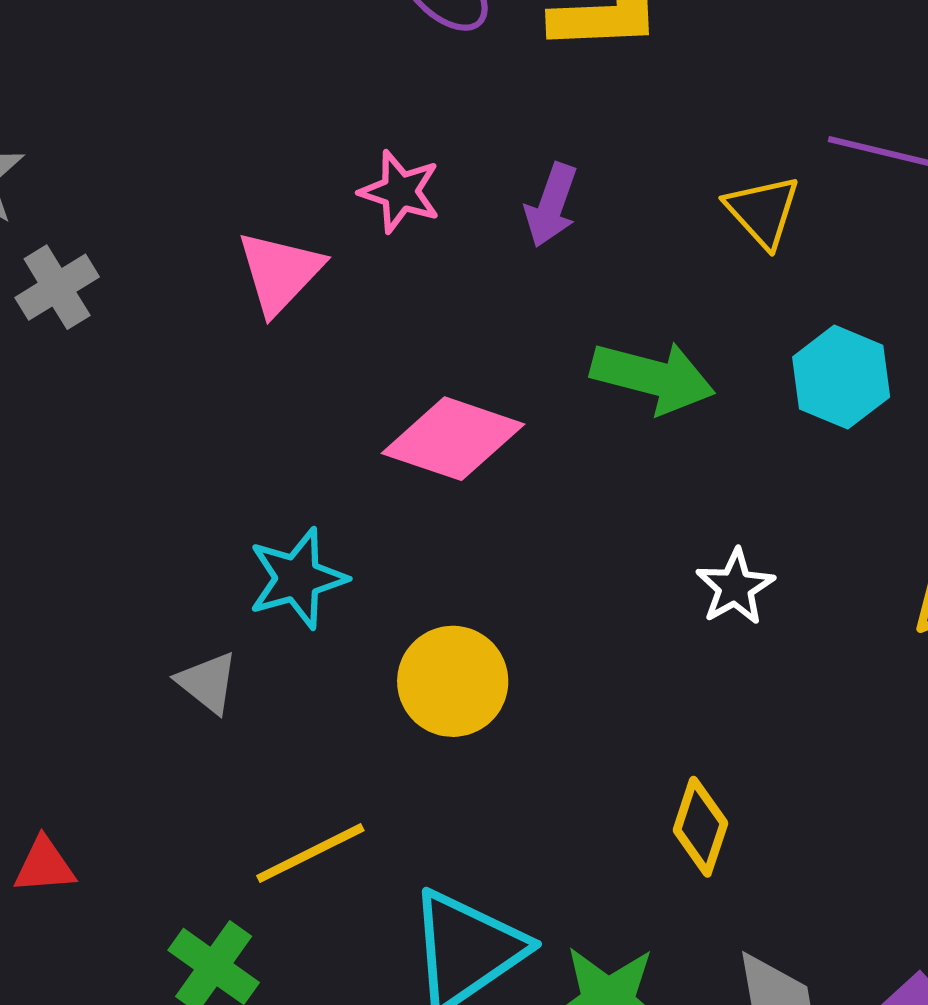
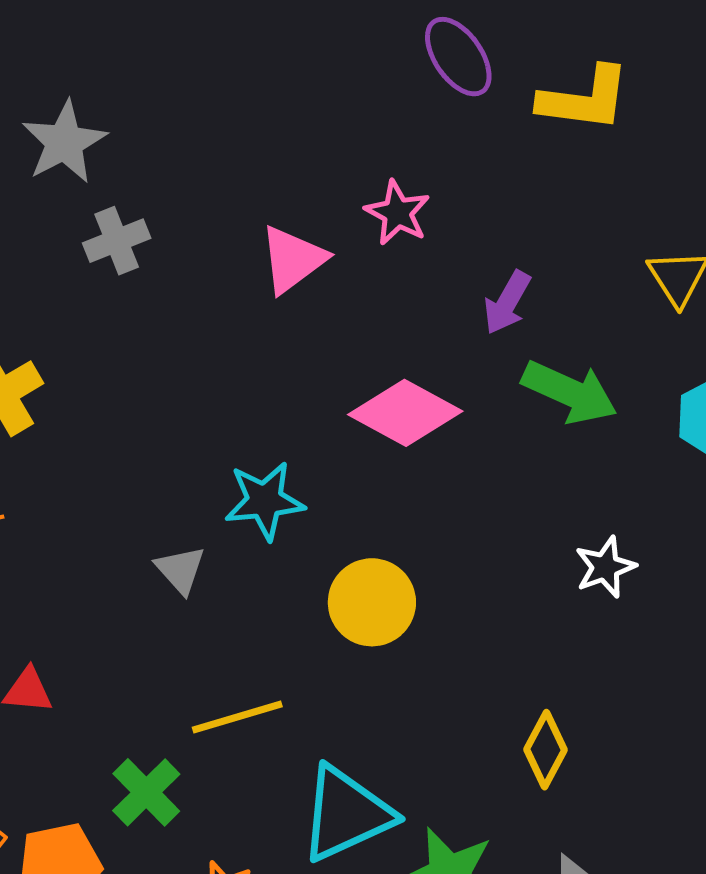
purple arrow: (551, 205) -> (507, 303), moved

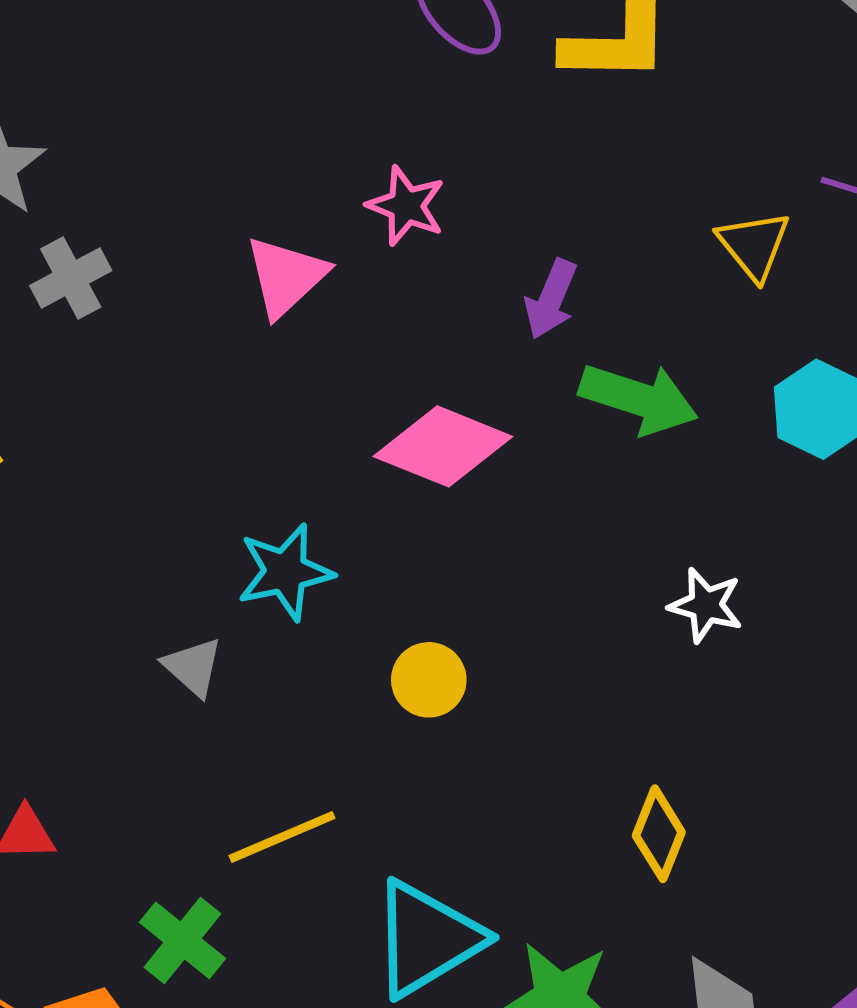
white star: (605, 567) -> (706, 605), turned -30
yellow circle: (372, 602) -> (429, 680), size x0.7

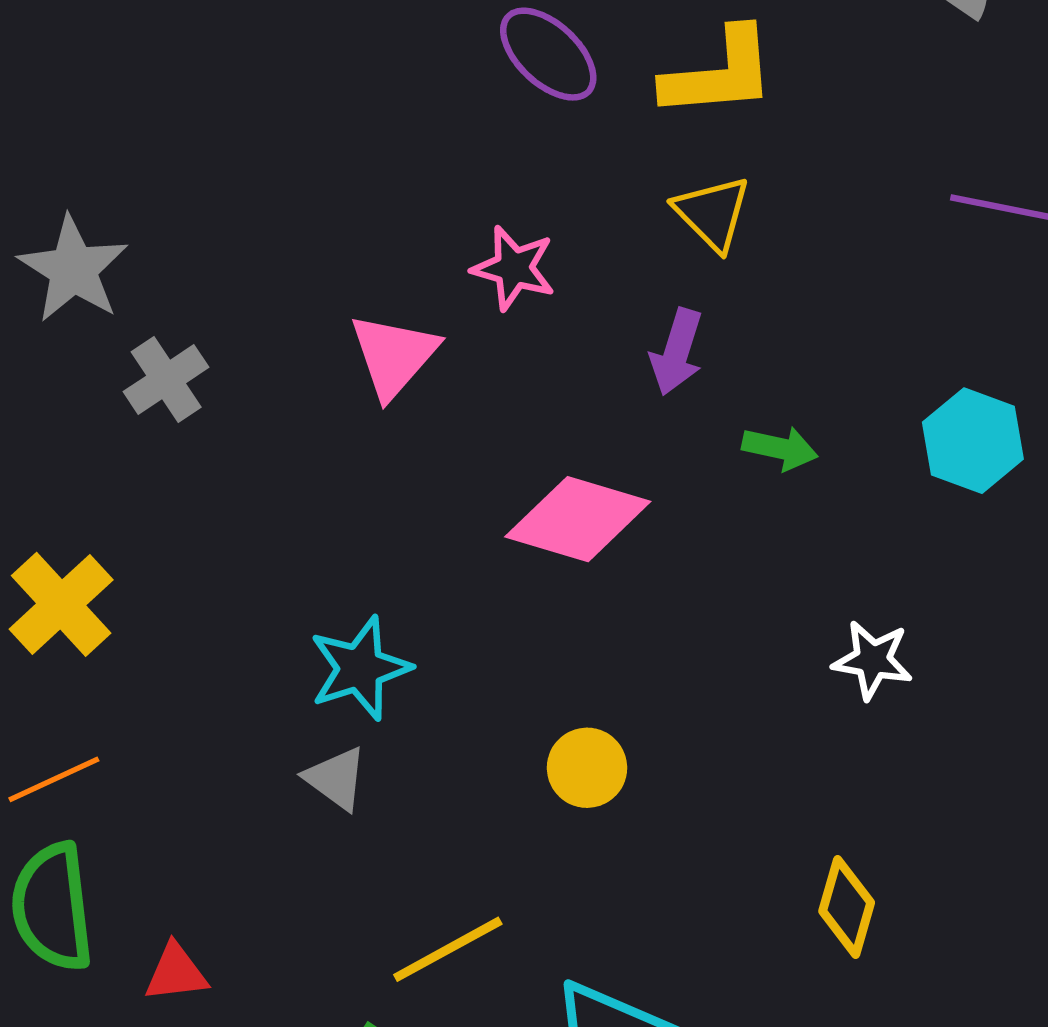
yellow triangle: (754, 245) -> (712, 213), moved
green arrow: (639, 399) -> (780, 448), size x0.6
cyan star: (285, 572) -> (360, 668), moved

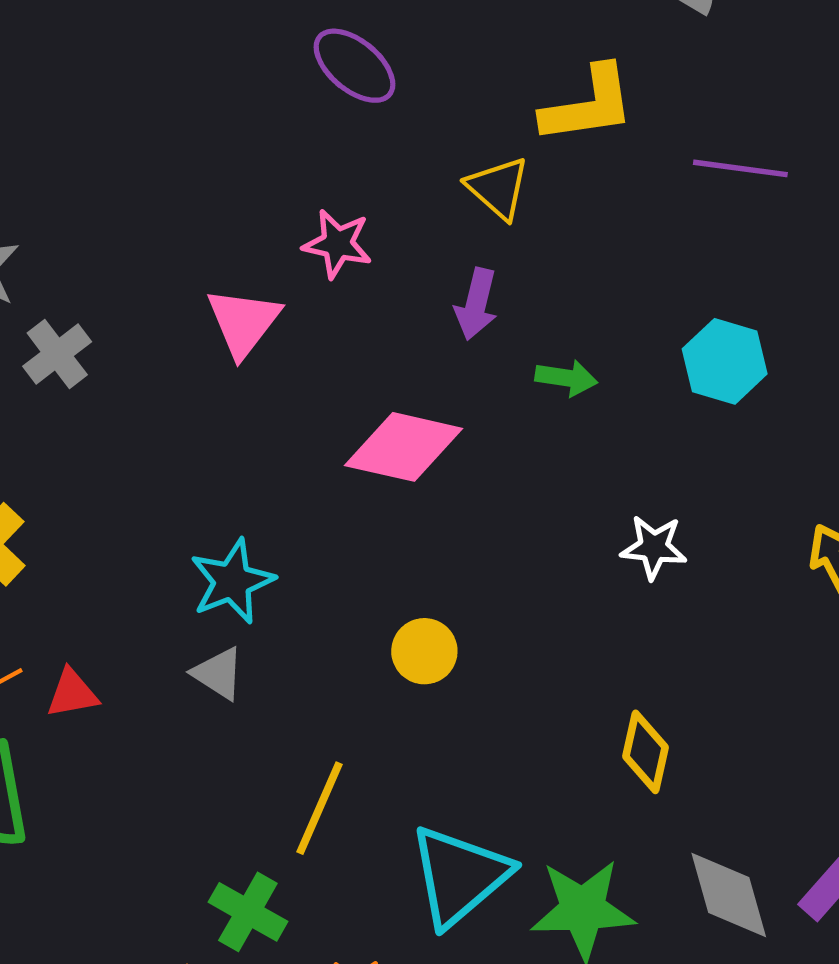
yellow L-shape: (719, 73) -> (588, 105), moved
yellow line: (448, 949) -> (319, 808), turned -34
red triangle: (176, 973) -> (72, 693), moved

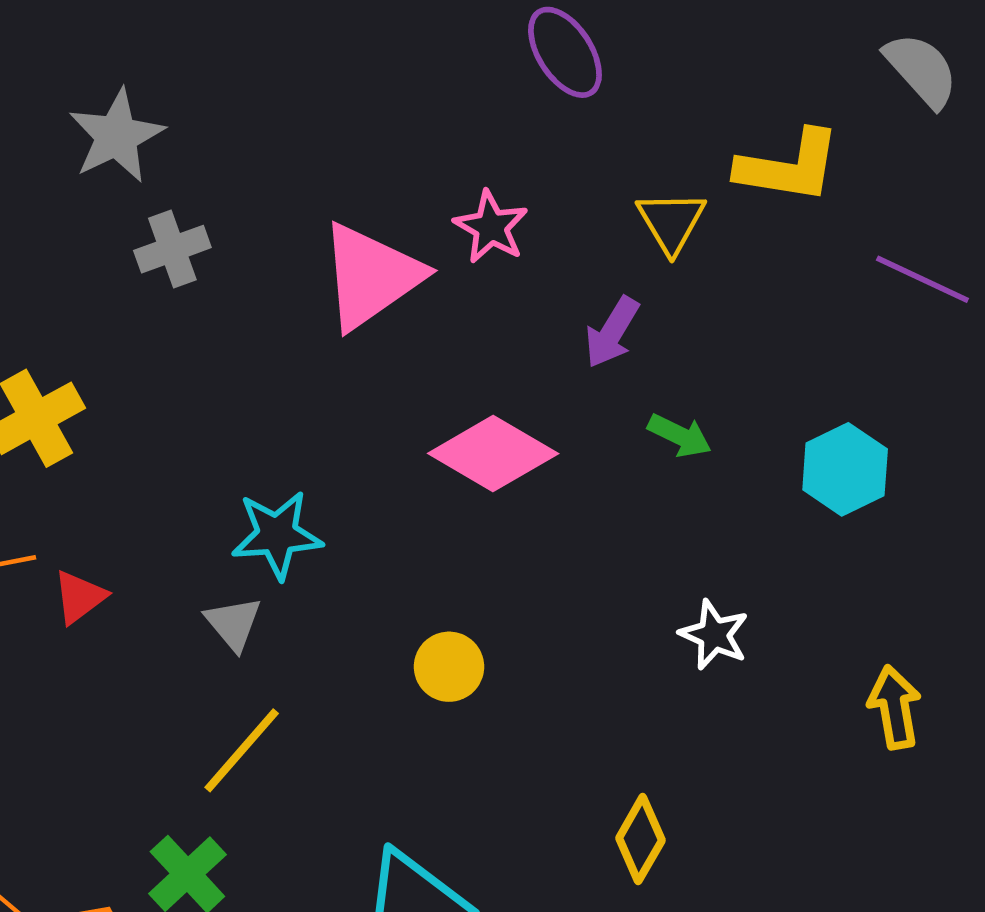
pink triangle: (243, 322) -> (371, 276), size x1.4
red triangle: (72, 693) -> (79, 597), turned -44
yellow line: (319, 808) -> (242, 750), moved

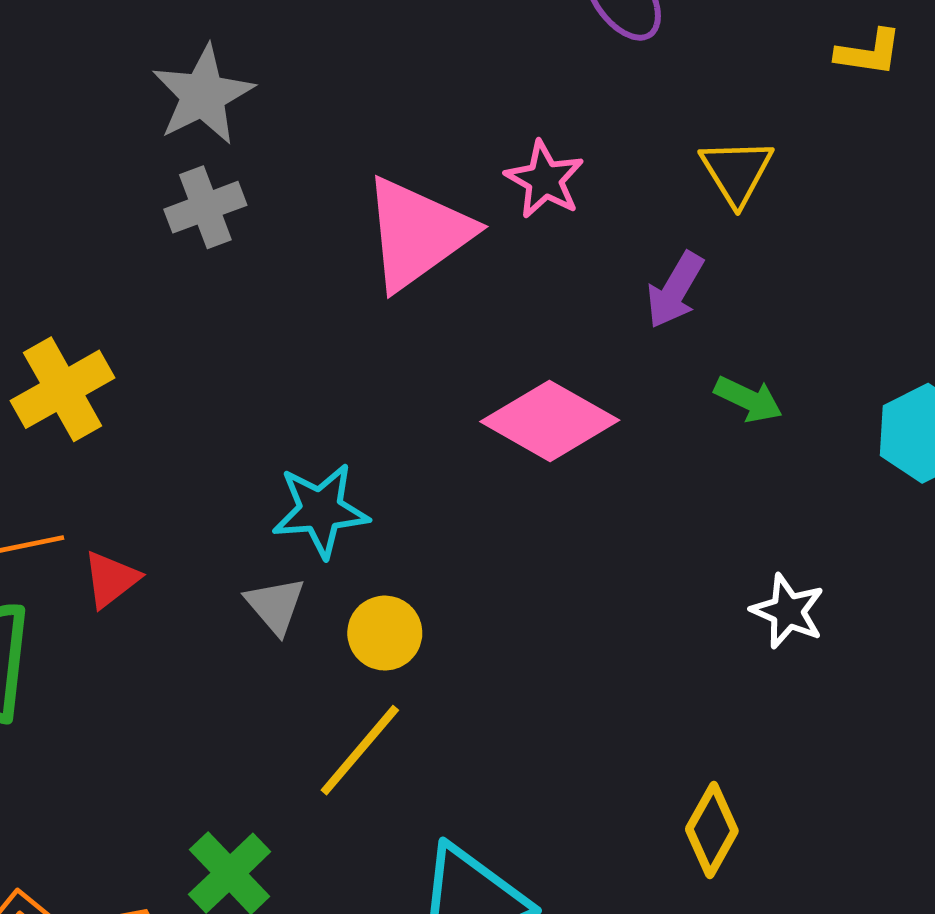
gray star: (117, 136) -> (203, 95), moved
yellow L-shape: (789, 166) -> (869, 53), moved, size x0.6
yellow circle: (449, 667) -> (385, 633), moved
yellow line: (242, 750) -> (360, 750), moved

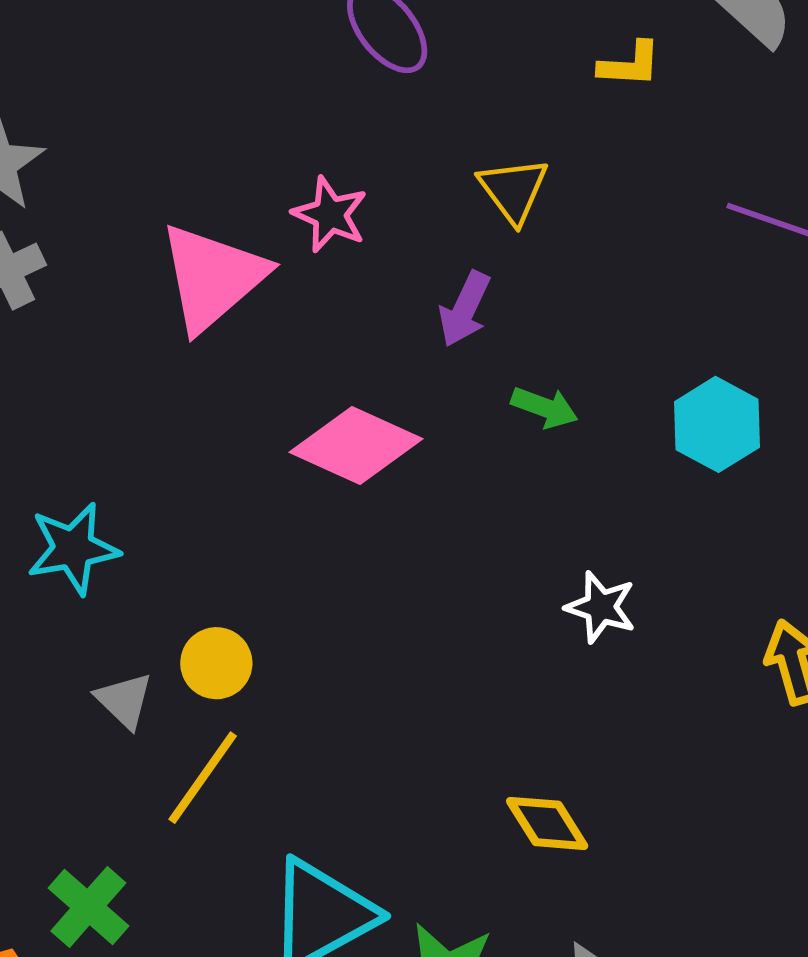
cyan star: (320, 510) -> (73, 548), moved
gray triangle: (275, 605) -> (124, 700), moved
yellow diamond: (712, 830) -> (547, 823), turned -56

